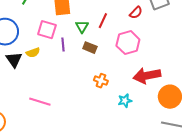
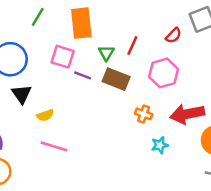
purple line: (63, 45) -> (83, 75), turned -64
brown rectangle: (90, 48) -> (116, 79), size x1.5
yellow semicircle: (33, 53) -> (45, 115), moved
orange cross: (101, 81) -> (144, 114), moved

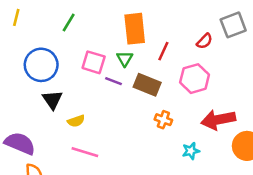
orange rectangle: (81, 23) -> (135, 29), moved
green triangle: (106, 53) -> (125, 59), moved
orange cross: (144, 114) -> (163, 120), moved

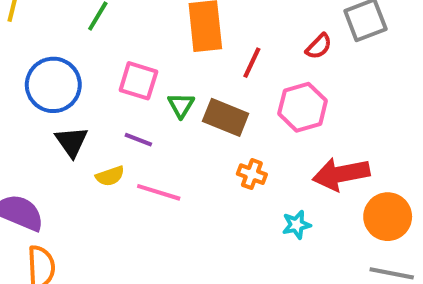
green triangle: (125, 59) -> (181, 105), moved
purple line: (113, 81) -> (138, 140), moved
pink line: (85, 152) -> (159, 192), moved

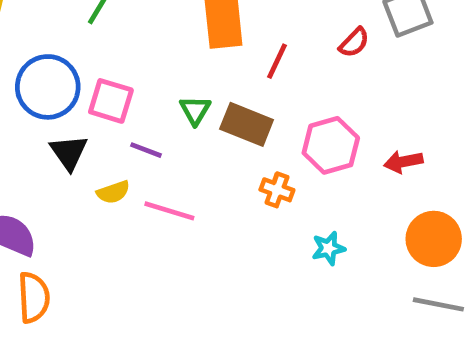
pink square: (138, 81) -> (111, 101), moved
pink hexagon: (303, 107) -> (331, 145), moved
red arrow: (341, 174) -> (403, 162), moved, size x0.6

